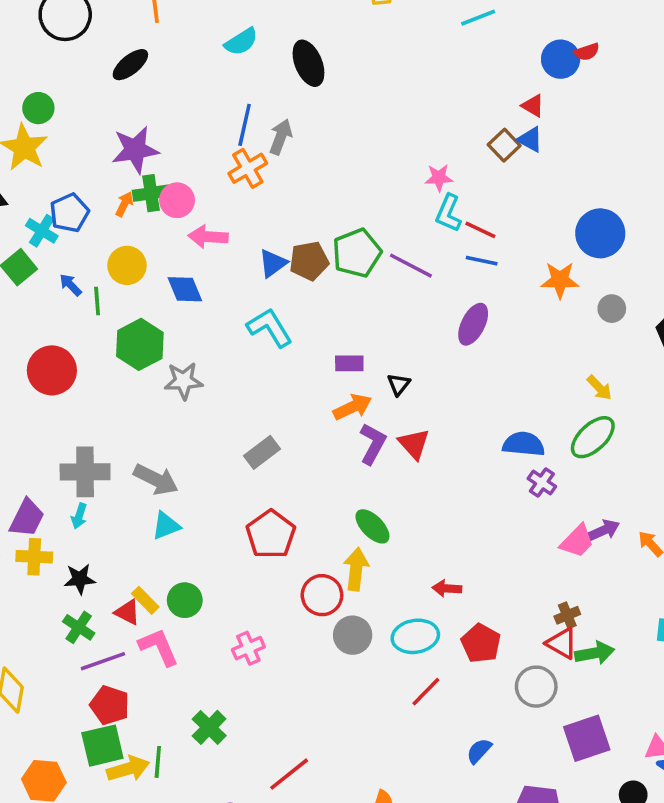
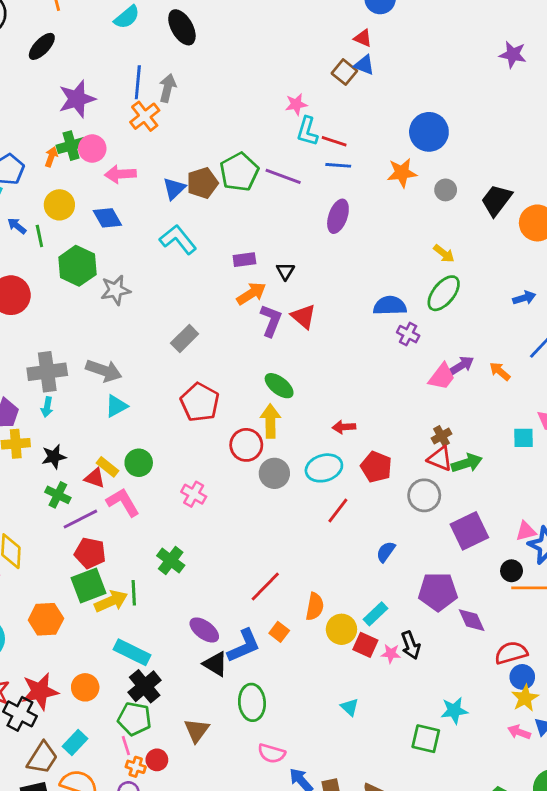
purple star: (135, 150) -> (77, 99), moved
pink cross: (248, 648) -> (194, 494), turned -30
red line: (289, 774) -> (265, 586), moved

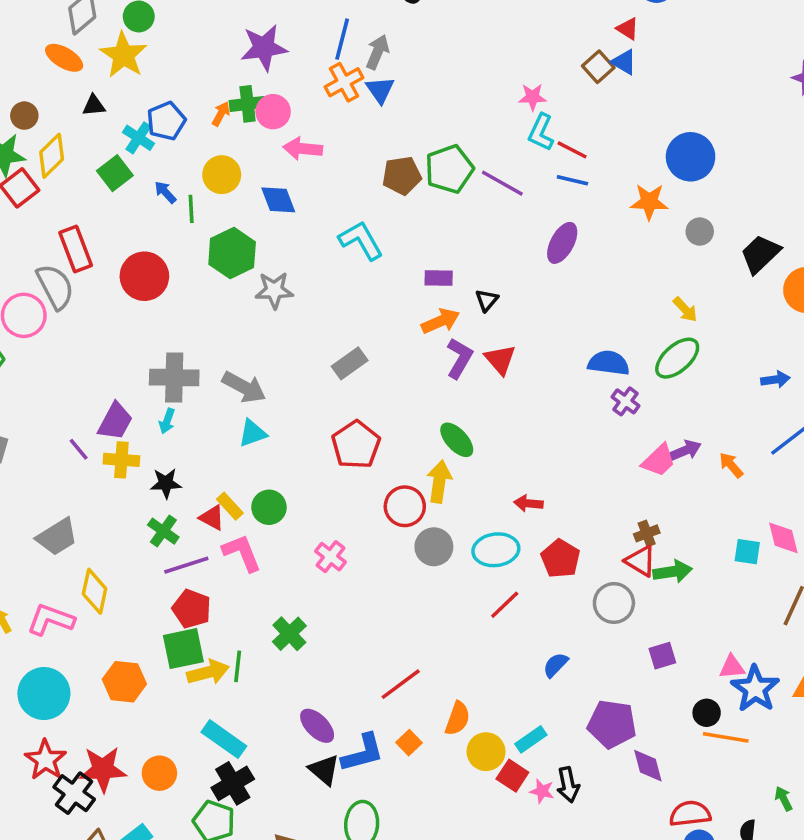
blue triangle: (174, 189) -> (380, 90), moved, turned -30
purple square: (469, 531) -> (662, 656), size x0.6

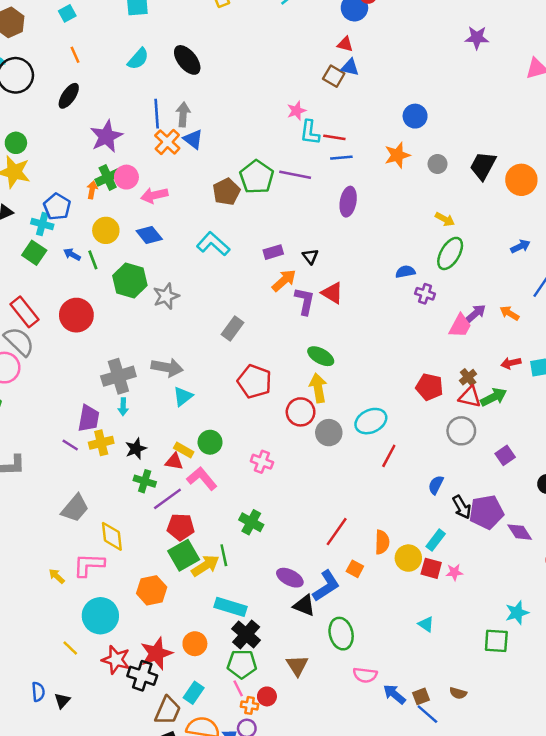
blue circle: (691, 157) -> (415, 116), size x0.7
blue semicircle: (609, 363) -> (405, 272), size x0.7
red arrow: (528, 503) -> (511, 363), moved
red pentagon: (560, 559) -> (429, 387), moved
black arrow: (568, 785) -> (462, 507), moved

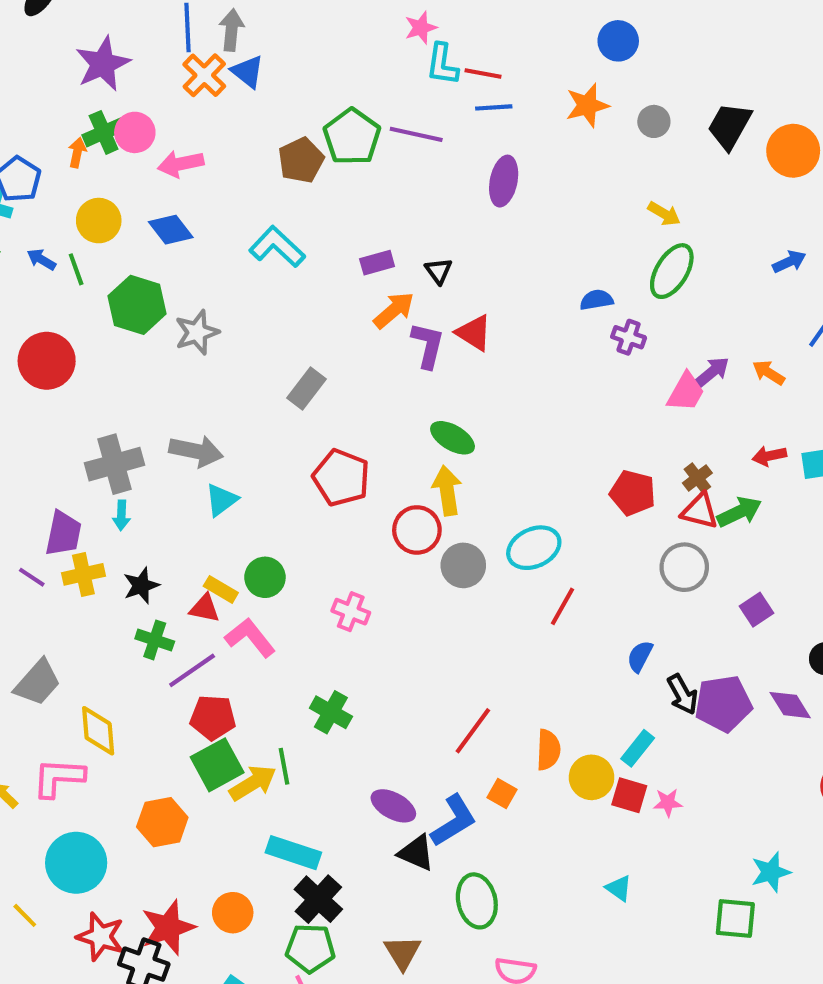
purple diamond: (520, 532) -> (790, 705), moved

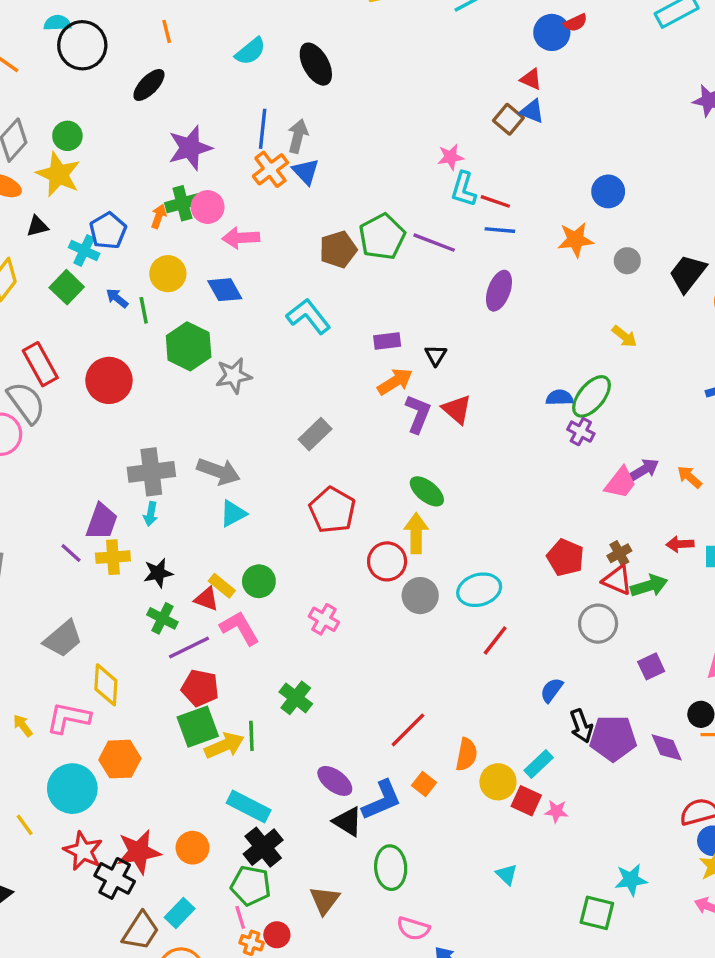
green ellipse: (672, 271) -> (592, 396), moved
orange hexagon: (162, 822) -> (120, 759), moved

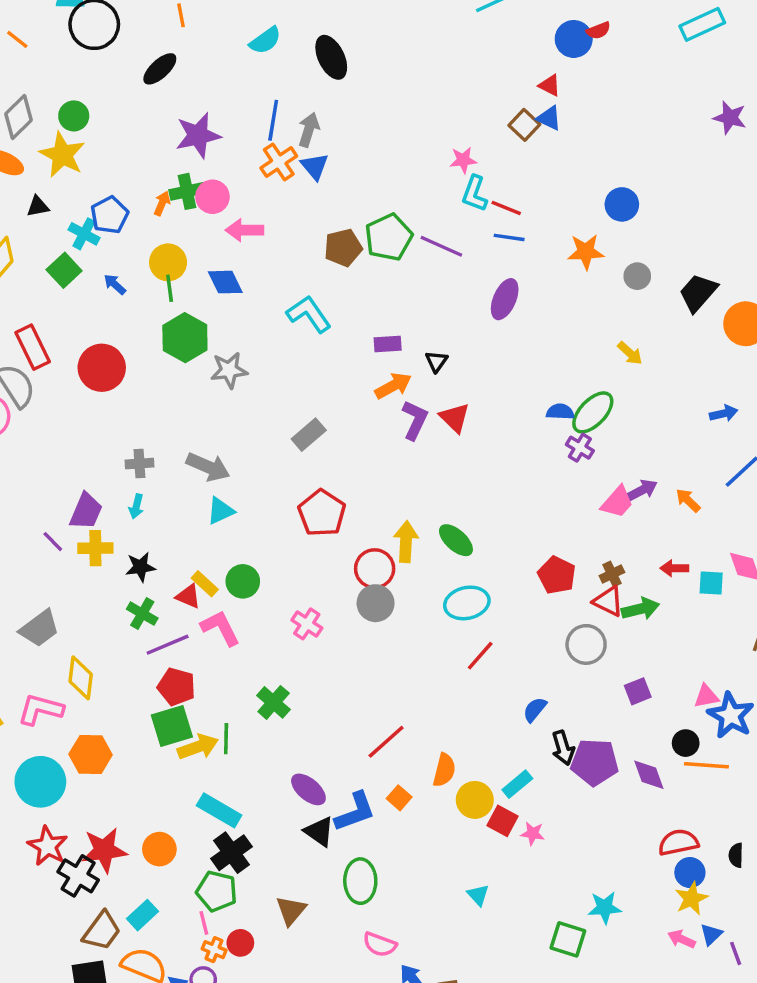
green line: (144, 310) -> (170, 288), moved
gray cross: (151, 472) -> (139, 464), size x0.6
green ellipse: (427, 491) -> (456, 540), moved
gray circle: (420, 596) -> (376, 603), moved

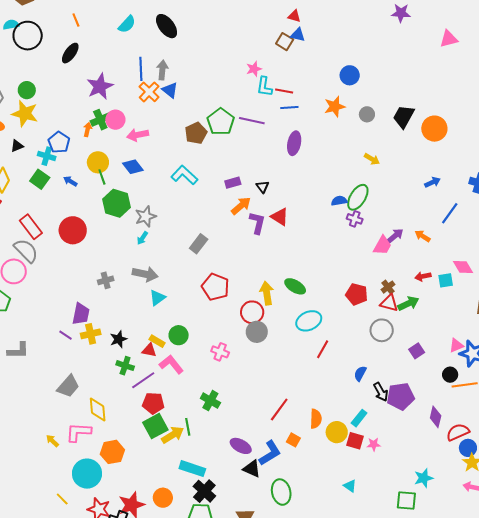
cyan arrow: (136, 506) -> (142, 238), moved, turned 32
purple diamond: (649, 775) -> (436, 417), moved, turned 45

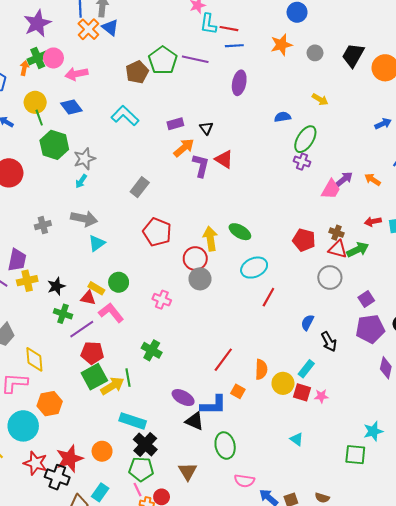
blue semicircle: (339, 201) -> (283, 117), moved
brown cross: (388, 287) -> (337, 233), turned -32
purple pentagon: (401, 396) -> (370, 329), moved
blue L-shape: (270, 453) -> (213, 405), turned 32

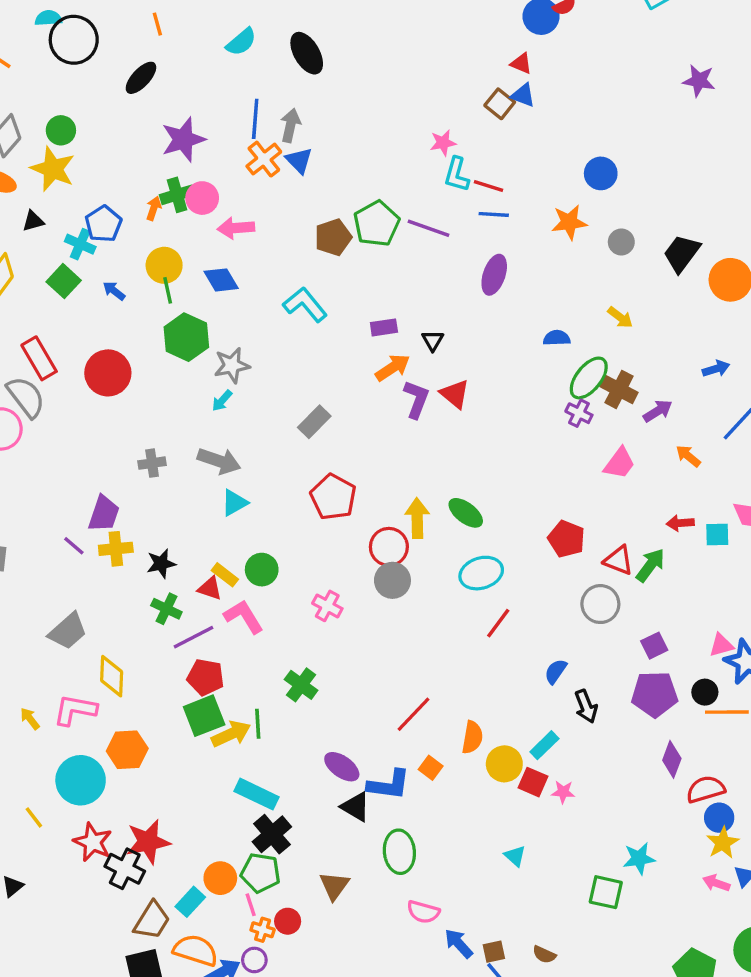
purple arrow: (344, 179) -> (658, 411), moved
brown cross: (337, 233) -> (619, 389), moved, size x1.5
green arrow: (358, 250) -> (650, 565), turned -35
orange circle: (102, 451) -> (220, 878), moved

